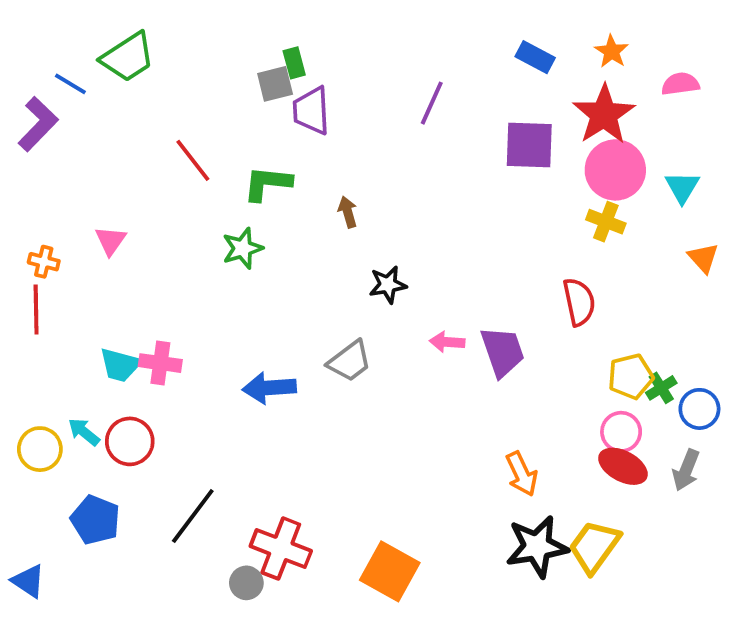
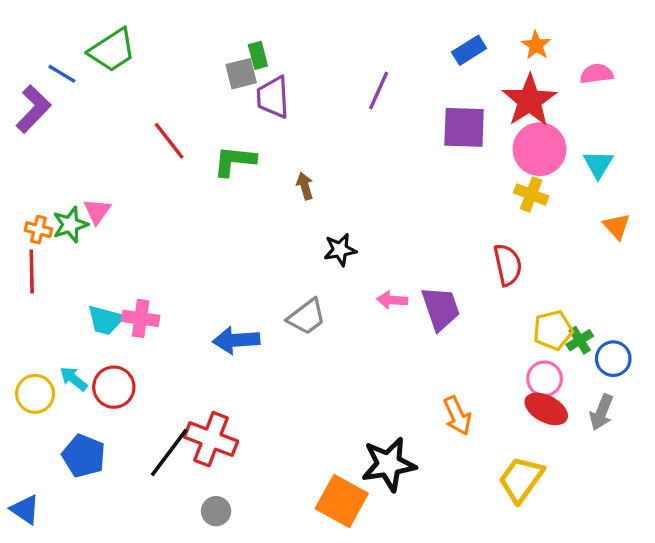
blue rectangle: (535, 57) -> (469, 50), turned -60
green star: (243, 248) -> (70, 225), moved
black star: (537, 547) -> (389, 464), moved
red cross: (281, 548) -> (211, 439), moved

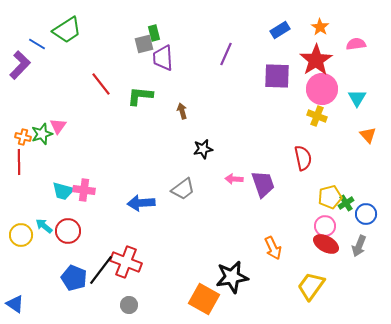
blue pentagon: (84, 456) -> (74, 278), moved

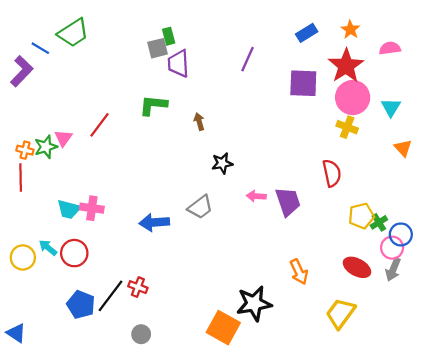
red line: (101, 84) -> (99, 125), moved, turned 75
pink circle: (325, 226) -> (392, 248), moved
red cross: (126, 262) -> (138, 287), size x0.6

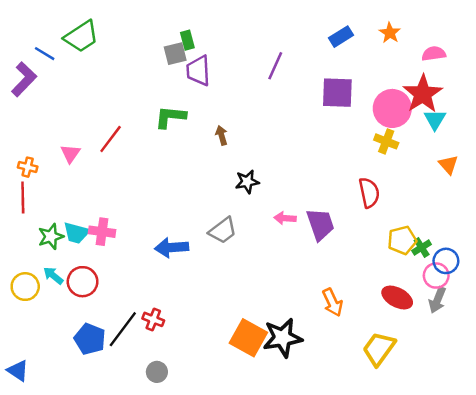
red star: (346, 66) -> (423, 94), moved
green star: (46, 147) -> (51, 237), moved
orange square: (223, 328) -> (248, 338), moved

